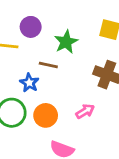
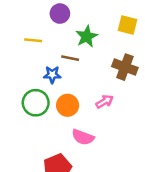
purple circle: (31, 27) -> (60, 14), moved
blue star: (29, 83) -> (52, 75), turned -30

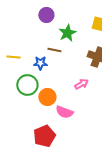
yellow line: (33, 40) -> (13, 57), moved
orange circle: (68, 105) -> (47, 97), moved

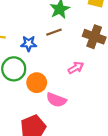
brown line: (54, 50) -> (54, 32), moved, turned -32

